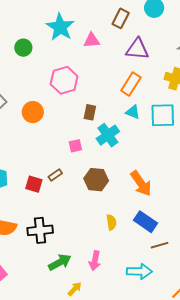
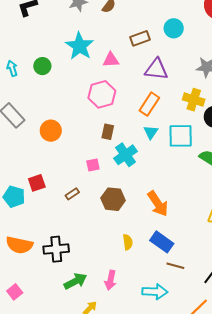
brown rectangle: (121, 18) -> (140, 38), turned 42
pink hexagon: (64, 80) -> (102, 94), moved
cyan triangle: (133, 112) -> (151, 132), turned 42
red square: (34, 184) -> (37, 183), moved, turned -36
brown line: (160, 245) -> (175, 266), turned 30

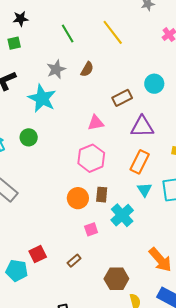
cyan star: (80, 46) -> (42, 98), moved
orange circle: (51, 131) -> (78, 198), moved
brown hexagon: (113, 199) -> (116, 279), moved

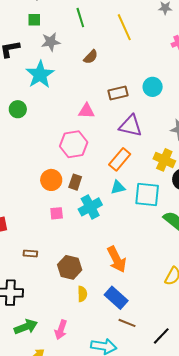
green square: (14, 43) -> (34, 20), moved
gray star: (56, 69) -> (51, 42), moved
cyan triangle: (144, 190) -> (118, 187), turned 35
brown rectangle: (74, 261) -> (30, 253), moved, turned 32

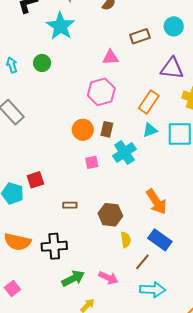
purple triangle: (131, 126) -> (172, 68), moved
brown line: (127, 323) -> (142, 262), moved, turned -66
pink arrow: (61, 330) -> (108, 278), turned -78

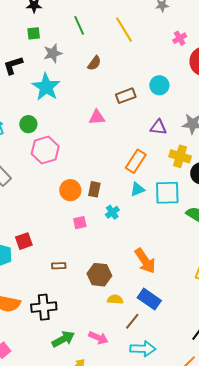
purple triangle: (172, 68) -> (158, 127), size x0.7
pink hexagon: (101, 92) -> (45, 150), moved
cyan cross: (124, 152) -> (112, 212), size x0.6
yellow semicircle: (126, 240) -> (115, 299), turned -77

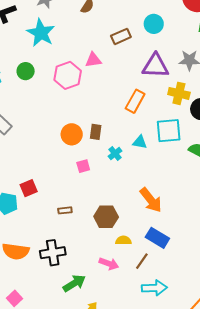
purple triangle: (158, 127) -> (155, 66), size x1.6
pink hexagon: (45, 150) -> (68, 75), moved
cyan triangle: (137, 189) -> (140, 142), moved, turned 35
pink arrow: (98, 338) -> (109, 264), moved

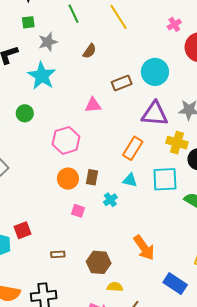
cyan circle: (154, 24) -> (155, 72), size x1.4
pink hexagon: (68, 75) -> (66, 140), moved
cyan triangle: (140, 142) -> (130, 180), moved
pink square: (83, 166) -> (78, 211), turned 32
blue rectangle: (157, 238) -> (175, 284), moved

